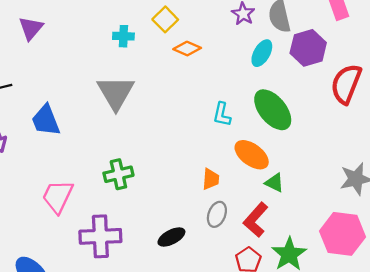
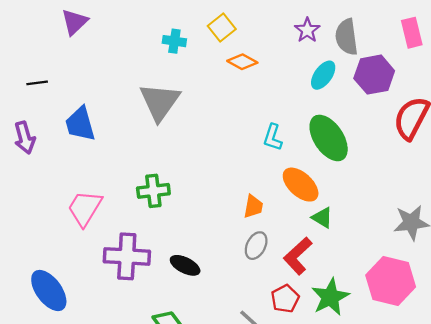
black ellipse: (171, 237) -> (185, 265), moved, turned 48

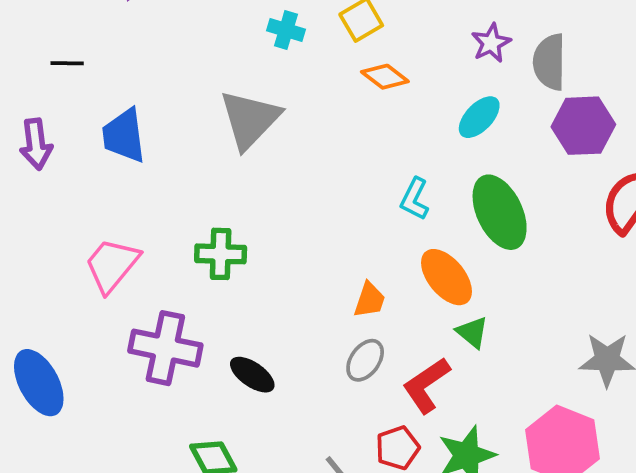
cyan ellipse: (323, 75) -> (479, 117), moved

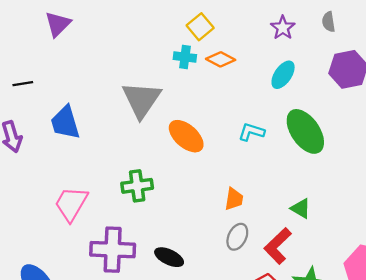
cyan cross: (286, 30) -> (185, 57), moved
gray semicircle: (549, 62) -> (328, 22), moved, size x0.6
cyan L-shape: (415, 199) -> (251, 132), turned 90
orange ellipse: (446, 277) -> (186, 136), moved

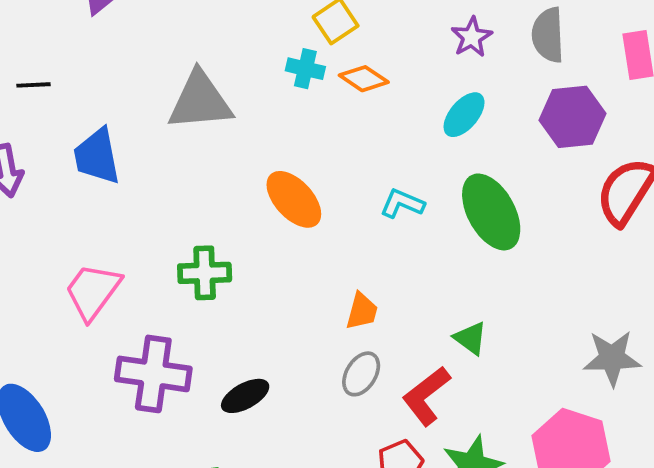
gray semicircle: (328, 22) -> (548, 35), size x1.6
gray triangle: (141, 100) -> (200, 101), moved, turned 45
black ellipse: (169, 257) -> (245, 396), turned -60

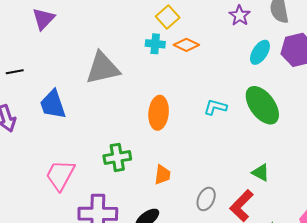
cyan ellipse: (464, 115) -> (260, 52), moved
orange ellipse: (294, 199) -> (159, 113), turned 56
orange trapezoid: (362, 311) -> (162, 175), moved

